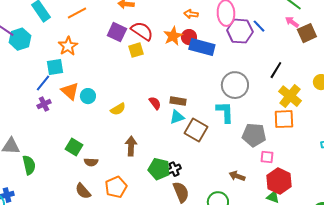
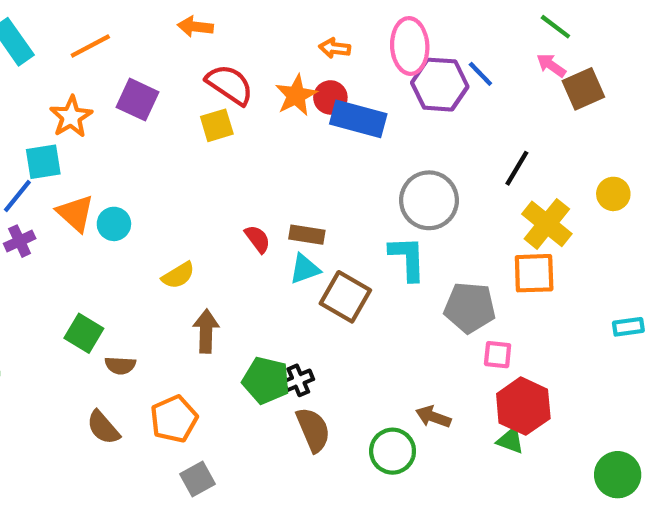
purple square: (117, 32) -> (137, 100), moved
yellow semicircle: (118, 109) -> (178, 275), moved
brown arrow: (237, 176) -> (433, 417), moved

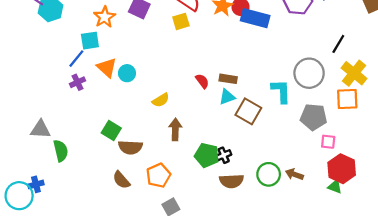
gray circle: (429, 200) -> (309, 73), moved
brown semicircle: (120, 365) -> (130, 147), size x1.5
brown semicircle: (313, 430) -> (232, 181), turned 110
green circle: (393, 451) -> (269, 174), moved

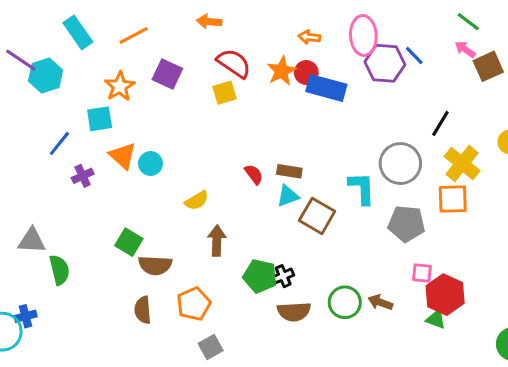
blue line: (76, 59) -> (59, 143), moved
pink square: (328, 142) -> (422, 273), moved
brown semicircle: (121, 180) -> (143, 310), turned 36

